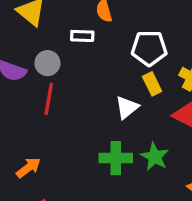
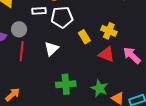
white pentagon: (149, 48) -> (62, 17), moved
white triangle: (127, 107) -> (51, 49), moved
green star: (155, 157) -> (99, 88), moved

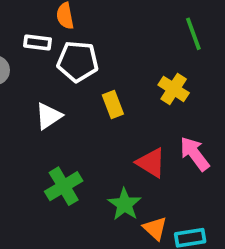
yellow cross: (109, 31) -> (174, 89), moved
red triangle: (107, 54) -> (151, 163), moved
green cross: (66, 84) -> (64, 186), turned -36

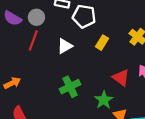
yellow rectangle: (113, 104) -> (102, 43), turned 48

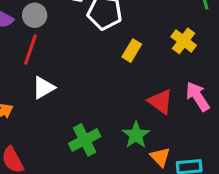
white triangle: (65, 46) -> (43, 88), moved
green cross: (70, 87) -> (85, 140), moved

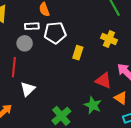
gray circle: (35, 15) -> (25, 43), moved
orange triangle: (160, 157) -> (121, 98), moved

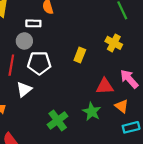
white pentagon: (55, 33) -> (39, 63), moved
red triangle: (103, 81) -> (105, 86), turned -30

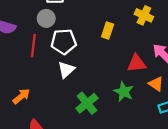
white triangle: (24, 89) -> (66, 70), moved

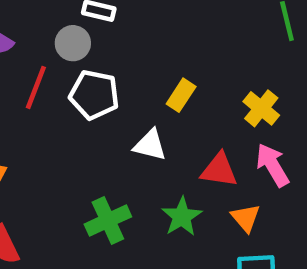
yellow cross: (144, 15) -> (261, 108), moved
white triangle: (66, 70) -> (150, 145), moved, turned 42

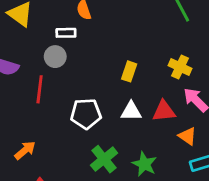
white pentagon: (94, 95) -> (86, 114), moved
white triangle: (150, 145) -> (131, 111), moved
green star: (182, 217) -> (144, 164), moved

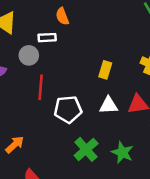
gray circle: (55, 57) -> (29, 55), moved
red line: (40, 89) -> (41, 87), moved

